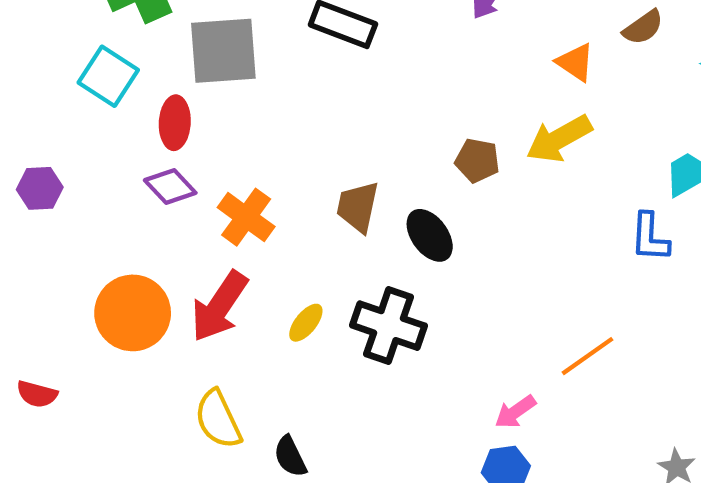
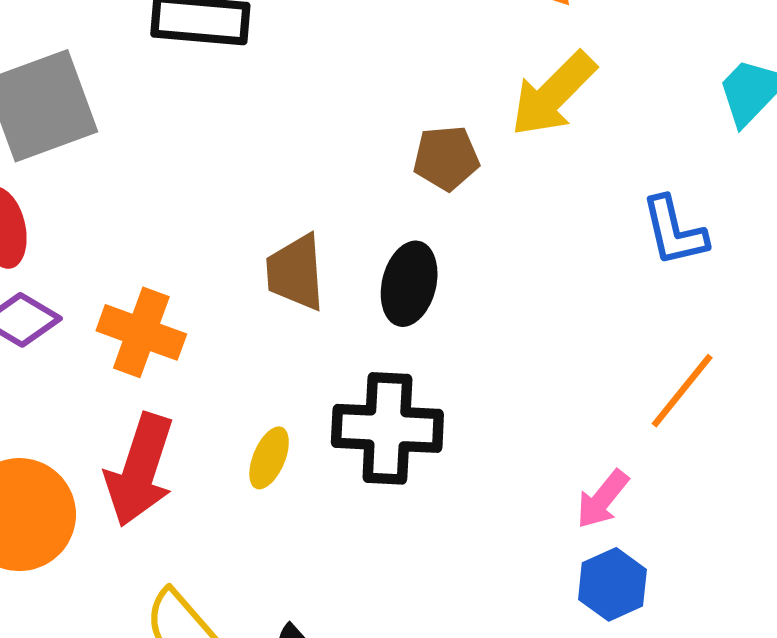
black ellipse: (430, 235) -> (409, 284), turned 66
blue L-shape: (650, 237) -> (674, 231), moved

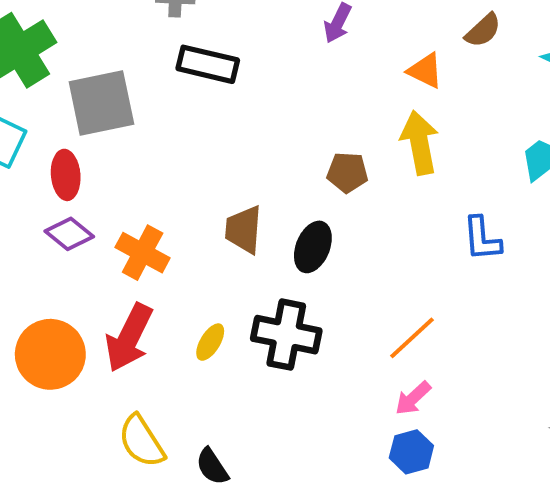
yellow arrow: (553, 94) -> (420, 143), turned 116
orange line: (682, 391) -> (412, 338), moved

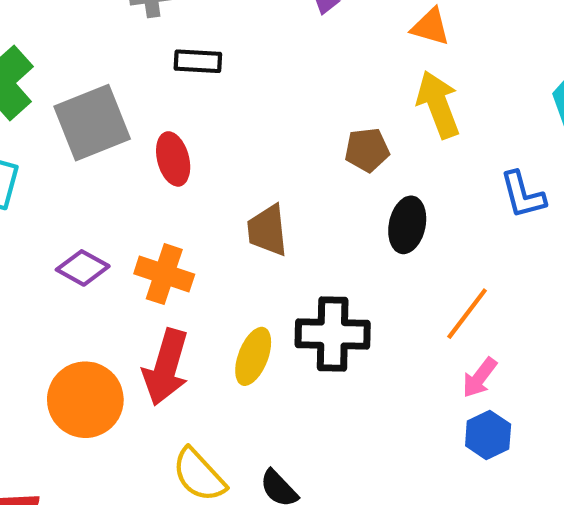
black rectangle: (208, 64) -> (198, 61), size x0.7
red ellipse: (66, 175) -> (173, 159), moved
black ellipse: (313, 247) -> (407, 225), moved
yellow ellipse: (210, 342) -> (253, 356), size x1.4

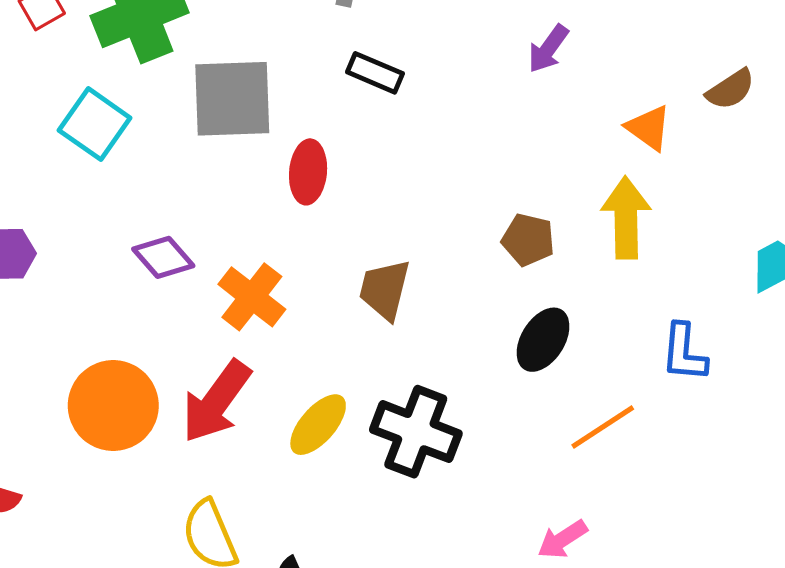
orange line: (467, 314) -> (603, 427), moved

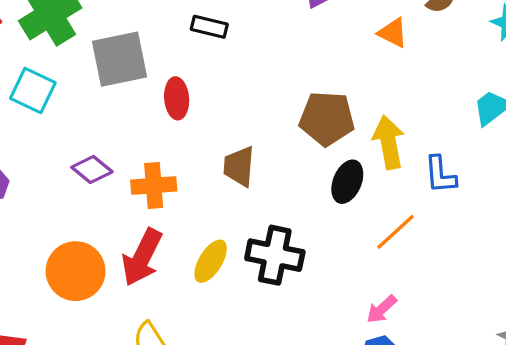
yellow arrow: (626, 218) -> (389, 142), moved
brown pentagon: (528, 240) -> (327, 118), size x1.6
orange cross: (252, 297) -> (154, 186), turned -33

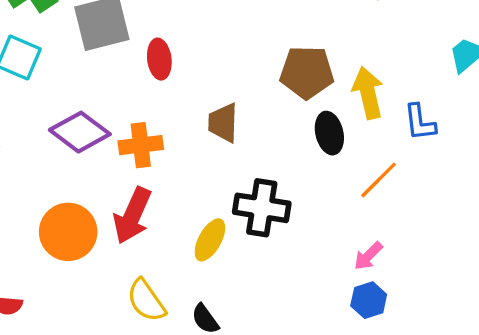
purple diamond: (92, 169) -> (80, 132), size x1.5
black ellipse: (347, 182) -> (329, 133), turned -33
yellow ellipse: (211, 261) -> (210, 240), moved

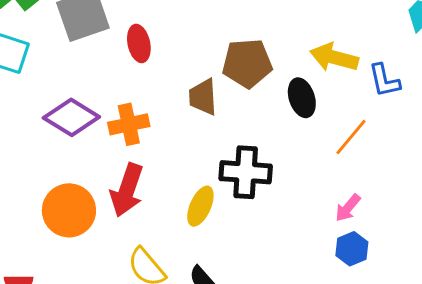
brown pentagon: (307, 72) -> (247, 63), moved
yellow arrow: (368, 93) -> (334, 57), turned -57

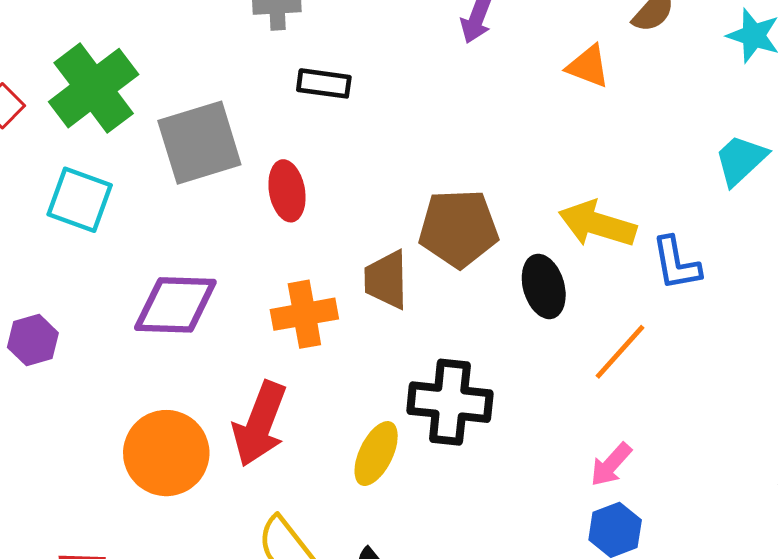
purple diamond: (71, 117) -> (175, 305), turned -32
orange cross: (129, 124) -> (304, 314), moved

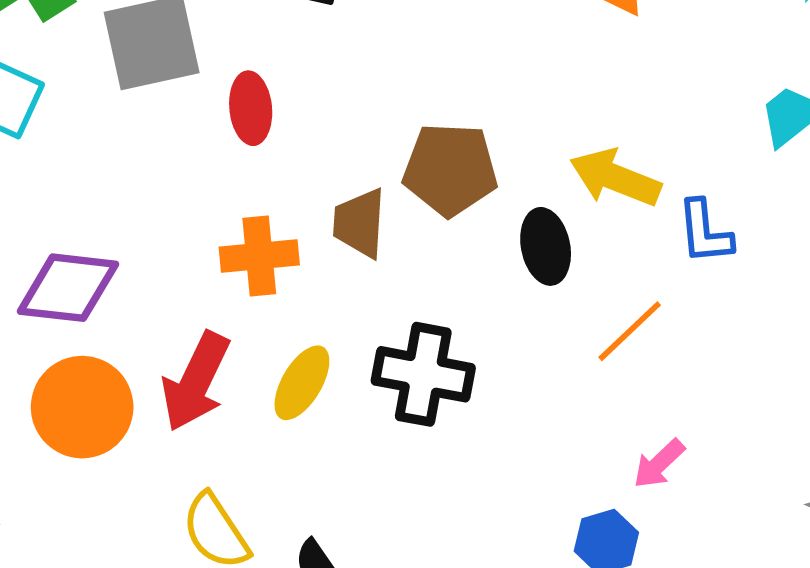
purple diamond: (175, 305) -> (68, 288), moved
yellow ellipse: (376, 454) -> (302, 383), moved
pink arrow: (611, 465) -> (659, 464), moved

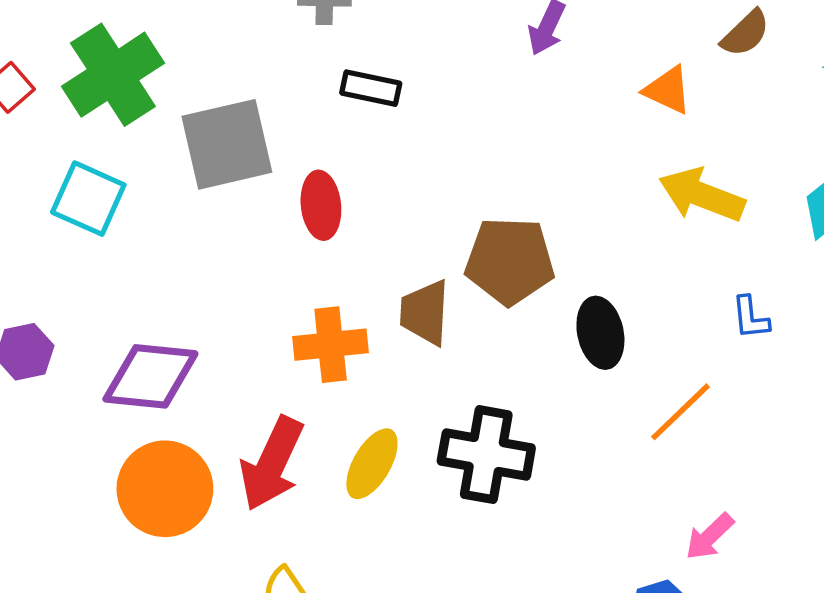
yellow arrow: (615, 178) -> (702, 195), moved
blue L-shape: (705, 232) -> (750, 318), size x0.7

